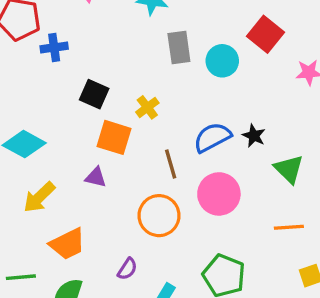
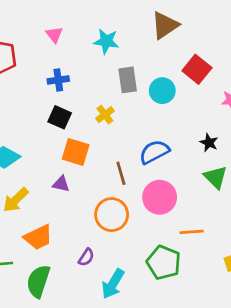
blue cross: (54, 47) -> (58, 80), moved
yellow cross: (147, 107) -> (105, 115), moved
black star: (254, 136) -> (209, 143), moved
orange line: (289, 227) -> (192, 232), moved

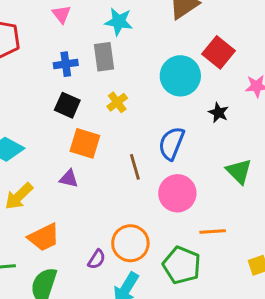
gray rectangle: (128, 80) -> (104, 57), moved
cyan circle: (162, 91) -> (180, 76), size x1.4
black star: (209, 143) -> (218, 113), moved
blue semicircle: (154, 152) -> (172, 143), turned -40
orange circle: (112, 215) -> (130, 243), moved

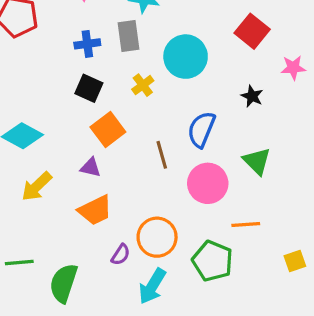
cyan circle: (180, 76) -> (186, 57), moved
orange square: (85, 143) -> (108, 129), turned 36
green triangle: (239, 171) -> (257, 161), moved
orange trapezoid: (44, 237) -> (95, 210), moved

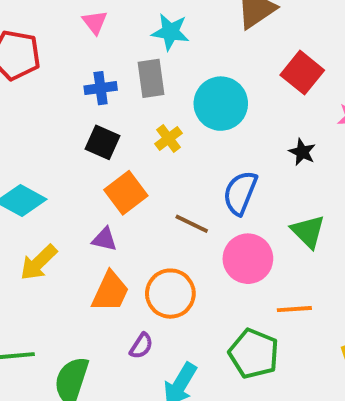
brown line: (162, 155) -> (192, 224), turned -48
orange trapezoid: (95, 210) -> (110, 292), turned -39
orange circle: (157, 237) -> (170, 294), moved

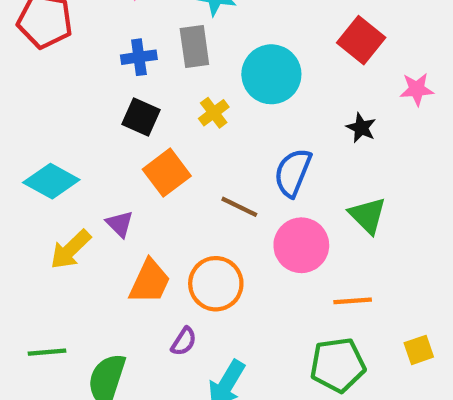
purple triangle: (104, 239) -> (120, 224), moved, turned 32
green pentagon: (254, 354) -> (338, 365), moved, turned -30

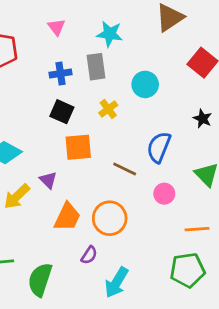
cyan circle: (271, 74) -> (145, 84), size x0.7
orange square: (167, 173) -> (78, 147), turned 32
pink circle: (301, 245) -> (164, 194), size x0.6

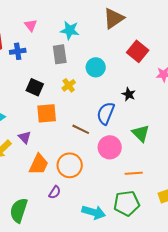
blue cross: (60, 73) -> (18, 51), moved
black star: (202, 119) -> (129, 94), moved
pink circle: (164, 194) -> (110, 147), size x1.5
cyan arrow: (116, 282) -> (94, 212), moved, turned -105

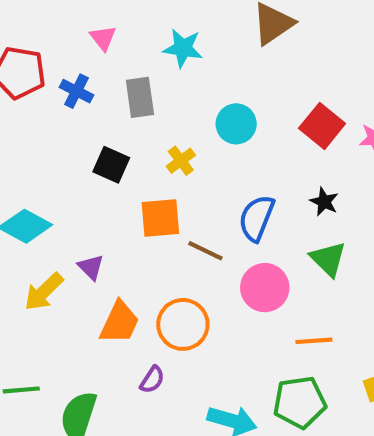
blue cross: (18, 51) -> (76, 91), turned 35
red square: (138, 51) -> (322, 126), moved
gray rectangle: (60, 54) -> (140, 97), moved
black star: (129, 94) -> (324, 202), moved
orange square: (47, 113) -> (160, 218), moved

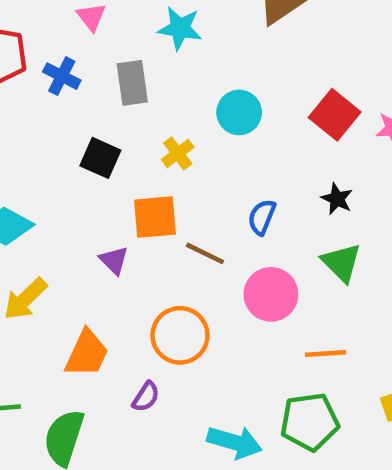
blue semicircle: (257, 218) -> (262, 217), size x0.7
purple triangle: (91, 267) -> (114, 260), moved
orange trapezoid: (119, 322) -> (87, 354), moved

